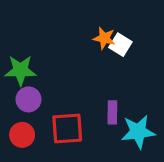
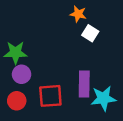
orange star: (104, 38) -> (78, 14), moved
purple rectangle: (112, 112) -> (84, 84), size x1.5

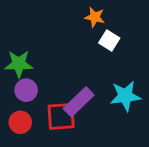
purple rectangle: (84, 84) -> (79, 102), moved, turned 45
cyan star: (103, 98) -> (125, 96), moved

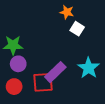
cyan star: (125, 96) -> (89, 68), turned -30

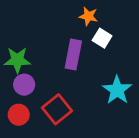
purple rectangle: (55, 72) -> (73, 55), moved, turned -35
red square: (43, 82) -> (57, 109), turned -35

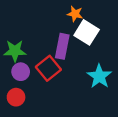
white square: (102, 38) -> (87, 32), size x1.5
red square: (57, 109) -> (48, 68), moved

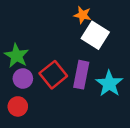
purple rectangle: (62, 46) -> (81, 75), moved
green star: (15, 51) -> (17, 56), turned 30

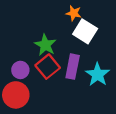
green star: (17, 56) -> (45, 45), moved
red circle: (18, 106) -> (16, 95), size x1.5

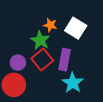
orange star: (74, 13) -> (50, 25), moved
cyan star: (98, 75) -> (73, 83), moved

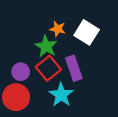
purple rectangle: (65, 60) -> (74, 68), turned -30
cyan star: (73, 83) -> (61, 95), moved

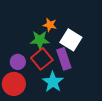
white square: (87, 32) -> (71, 40), moved
green star: (46, 46) -> (40, 40), turned -30

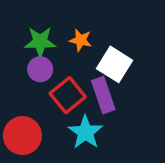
green star: (40, 40) -> (40, 42), moved
purple circle: (18, 62) -> (40, 69), moved

